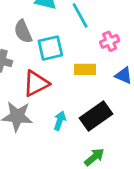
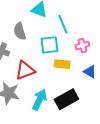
cyan square: (50, 48) -> (49, 45), moved
cyan arrow: (60, 121) -> (39, 100), size x1.5

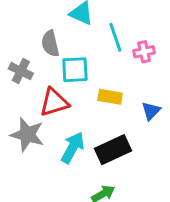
cyan square: (49, 45) -> (75, 70), moved
pink cross: (82, 46) -> (144, 52), moved
blue triangle: (90, 72) -> (151, 111), turned 40

